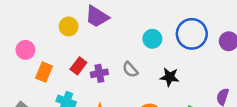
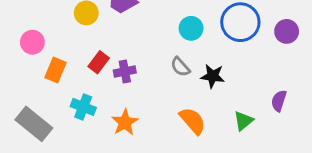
gray semicircle: (130, 70) -> (180, 67), moved

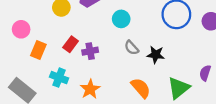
cyan circle: (191, 28) -> (121, 19), moved
green triangle: (243, 121) -> (179, 88), size x1.5

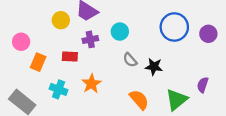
red rectangle: (71, 44) -> (70, 56), turned 56
purple cross: (90, 51) -> (90, 39), moved
orange star: (90, 89) -> (91, 84), moved

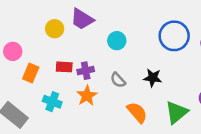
purple cross: (90, 39) -> (86, 71), moved
gray semicircle: (130, 60) -> (118, 80), moved

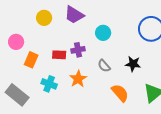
yellow circle: (55, 29) -> (44, 18), moved
purple cross: (86, 71) -> (78, 50), moved

